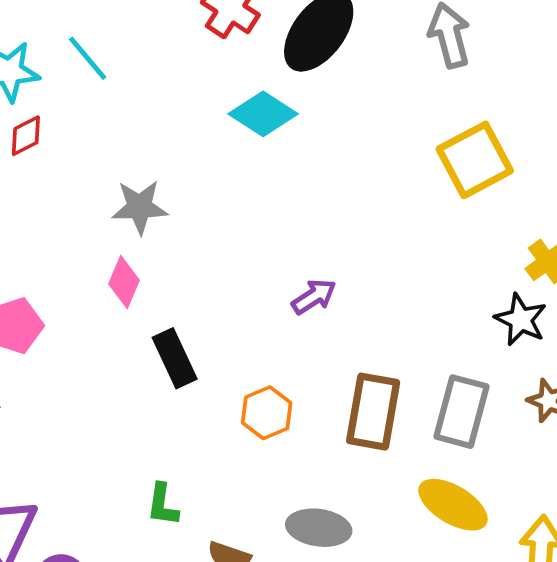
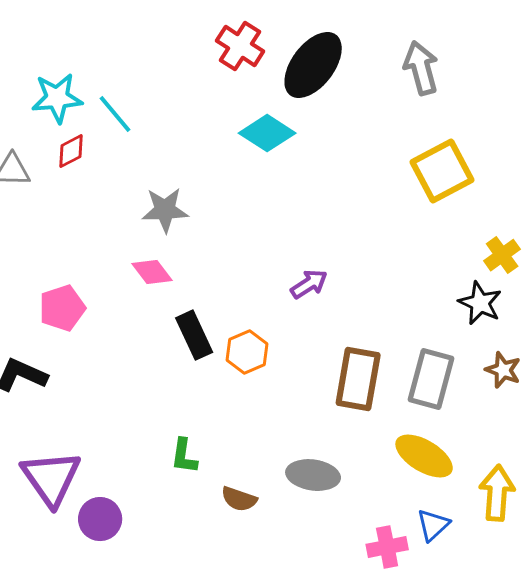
cyan line: (88, 58) -> (115, 114), moved
pink diamond: (124, 282) -> (152, 272), turned -60
orange hexagon: (267, 413) -> (247, 352), moved

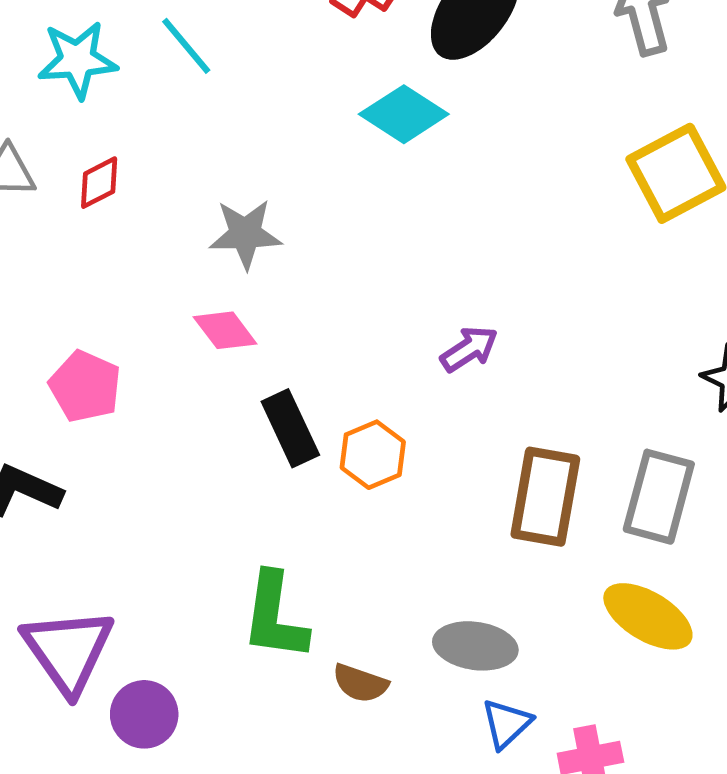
cyan line: (115, 114) -> (186, 46), moved
red diamond: (71, 151) -> (99, 183), moved
pink pentagon: (62, 308) -> (85, 386), turned -30
green L-shape: (184, 456) -> (275, 616), size x1.6
blue triangle: (433, 525) -> (506, 724), moved

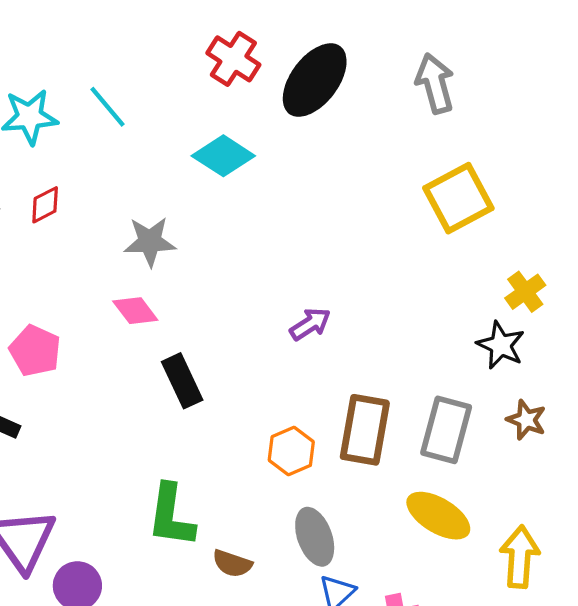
cyan diamond: (404, 114) -> (223, 156), moved
orange hexagon: (373, 455) -> (291, 451), moved
gray ellipse: (475, 646) -> (315, 537), turned 62

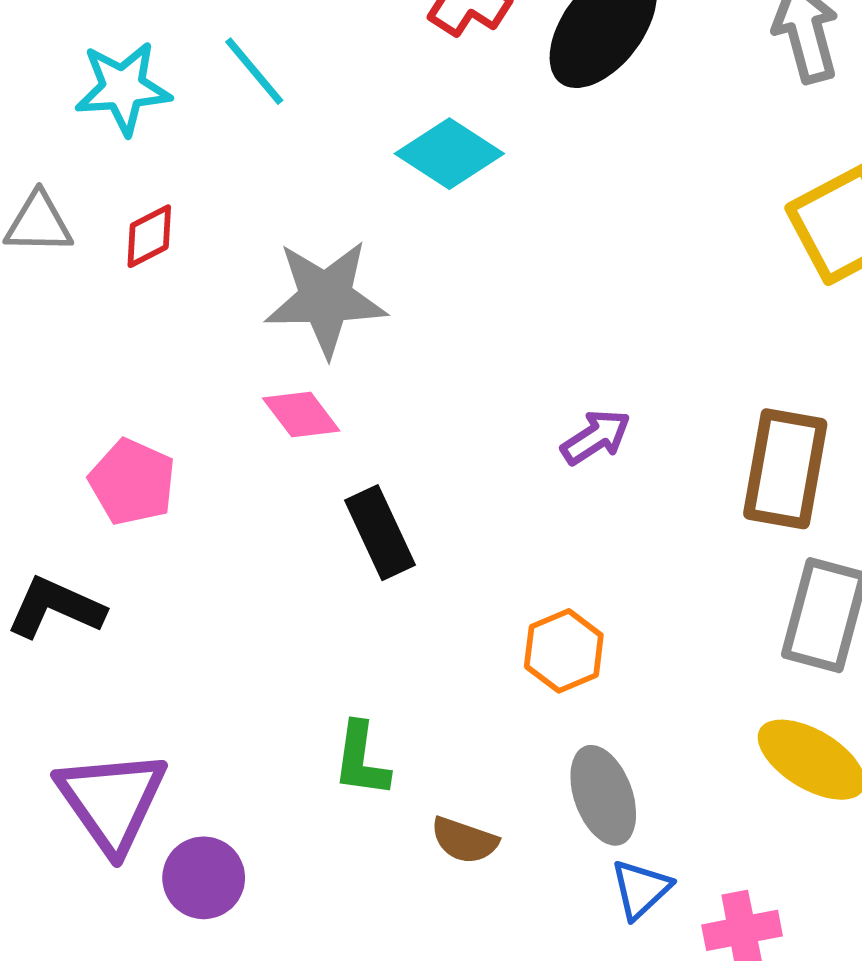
gray star: (150, 242) -> (326, 298), size x1.4
brown rectangle: (365, 430) -> (785, 469), moved
green L-shape: (171, 516) -> (361, 760), size x0.7

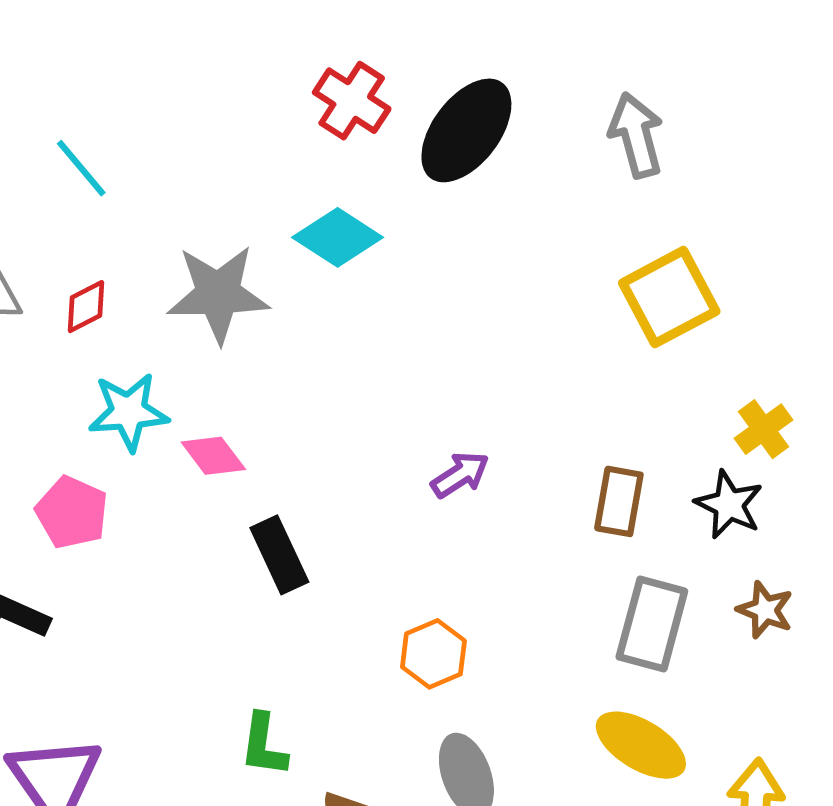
cyan line: (254, 71) -> (81, 168), moved
cyan star: (123, 88) -> (128, 412), moved
gray star: (326, 298) -> (218, 294), moved
brown rectangle: (785, 469) -> (619, 501), size x0.7

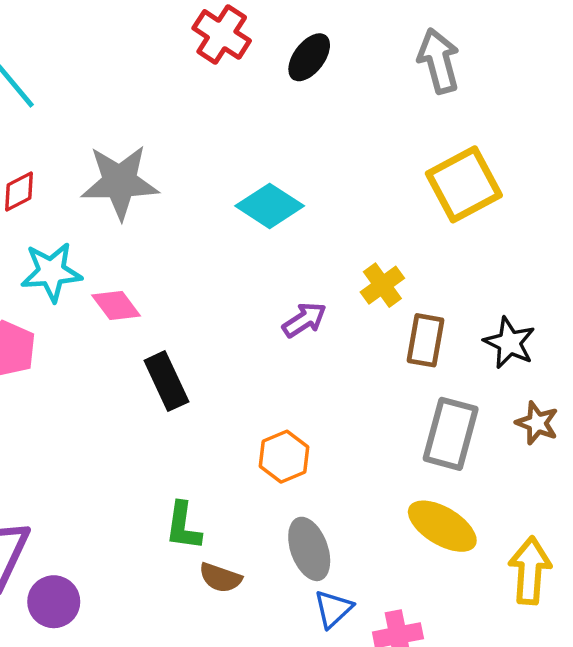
black ellipse: (466, 130) -> (309, 57), size x0.6
cyan diamond: (338, 237) -> (270, 206), moved
yellow cross: (764, 429) -> (382, 285), moved
green L-shape: (264, 745) -> (183, 526), moved

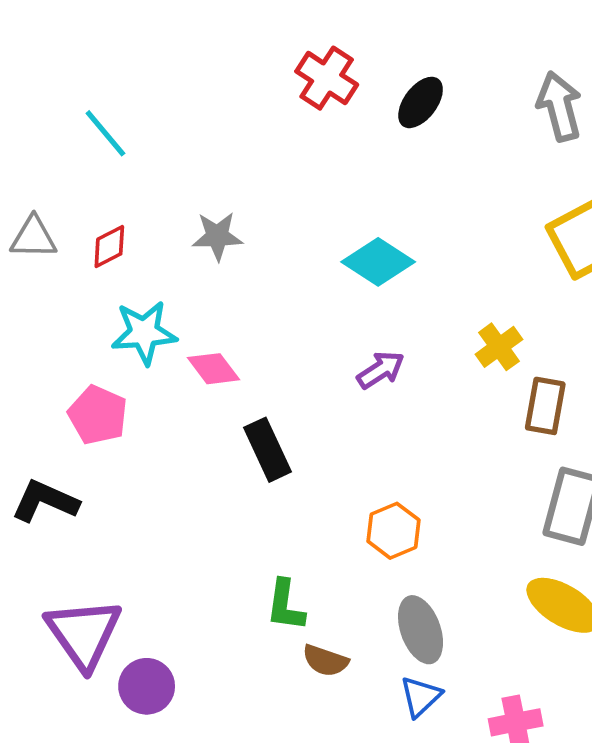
gray star: (120, 182) -> (217, 236), size x0.6
purple arrow: (304, 320) -> (381, 370), moved
blue triangle: (333, 609) -> (421, 697), moved

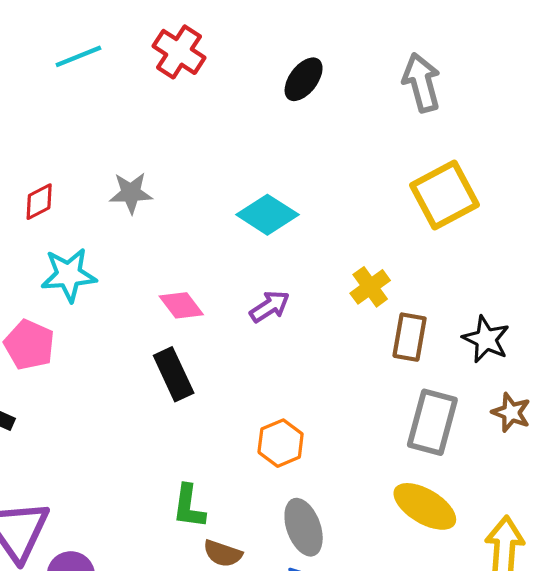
red cross: (327, 78) -> (179, 52), moved
cyan line: (105, 133) -> (78, 56), moved, turned -72
pink diamond: (213, 369) -> (181, 305), moved

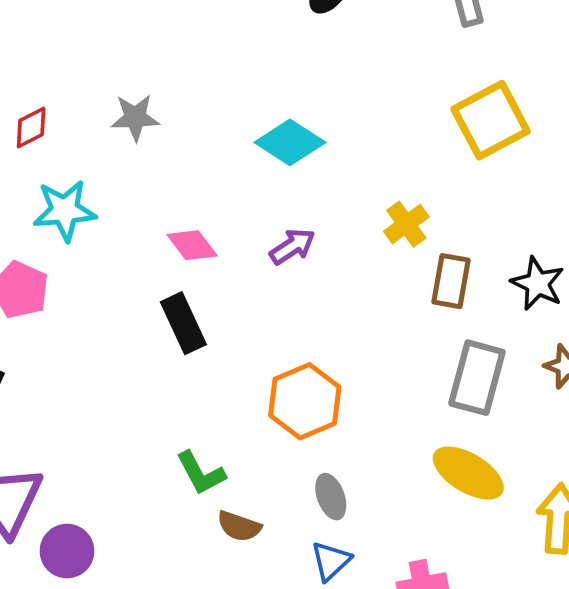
orange hexagon: (281, 443) -> (305, 401), size x1.4
green L-shape: (189, 506) -> (201, 473), turned -36
gray ellipse: (304, 527) -> (331, 497), size x0.7

